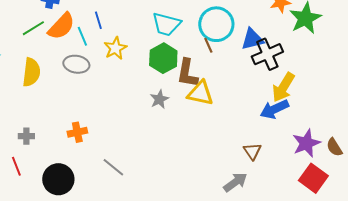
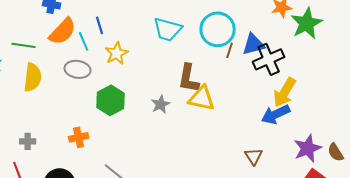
green line: (33, 28) -> (24, 45), moved, turned 40
brown line: (208, 45) -> (230, 50), moved, turned 42
green hexagon: (163, 58) -> (111, 100), moved

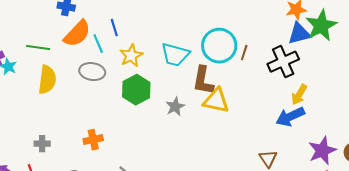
cyan trapezoid: (168, 29) -> (175, 55), moved
cyan circle: (218, 29) -> (219, 46), moved
blue triangle: (254, 44) -> (299, 34), moved
yellow arrow: (285, 92) -> (299, 95), size x0.7
green hexagon: (111, 100) -> (136, 90), moved

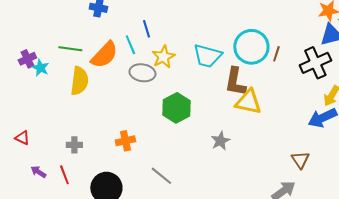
orange semicircle: (77, 34) -> (104, 55), moved
gray ellipse: (92, 72) -> (142, 73), moved
green hexagon: (136, 90) -> (176, 108), moved
gray star: (175, 107) -> (220, 141), moved

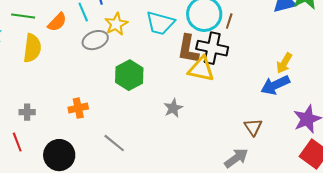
orange semicircle: (104, 55) -> (57, 22), size x0.7
black cross: (315, 63) -> (212, 48), moved, turned 36
gray ellipse: (142, 73) -> (95, 40), turned -30

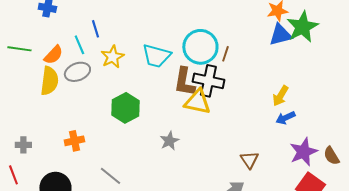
gray ellipse: (95, 40) -> (77, 72), moved
yellow semicircle: (32, 48) -> (49, 81), moved
blue arrow: (275, 85) -> (285, 118), moved, size x0.7

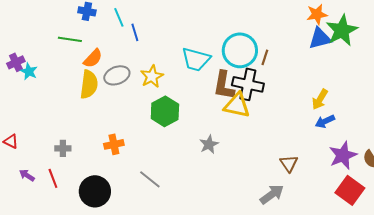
cyan line: (79, 45) -> (119, 17), moved
green line: (19, 49) -> (70, 39), moved
yellow star: (112, 57) -> (152, 76), moved

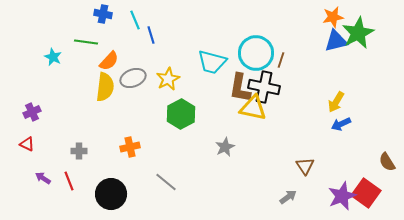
purple cross: (16, 62) -> (32, 112), moved
cyan star: (29, 71) -> (53, 57), moved
purple star: (343, 155) -> (342, 196), moved
gray arrow: (272, 194) -> (288, 197), size x0.7

